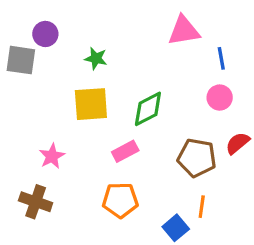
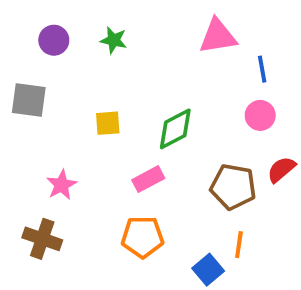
green star: (96, 58) -> (114, 40), moved
gray square: (21, 60) -> (29, 100), moved
yellow square: (91, 104) -> (108, 123), size x0.6

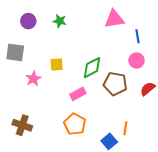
pink star: (62, 185) -> (33, 79), moved
brown pentagon: (233, 187) -> (115, 84), moved
orange pentagon: (143, 237) -> (75, 124), turned 30

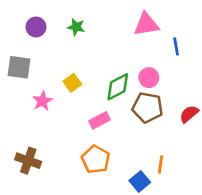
pink circle: (137, 60) -> (149, 78), moved
yellow square: (57, 65) -> (72, 83), turned -32

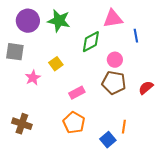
purple circle: (36, 27) -> (28, 21), size x1.5
green star: (76, 27) -> (59, 21), size x1.6
green diamond: (118, 87) -> (91, 42), moved

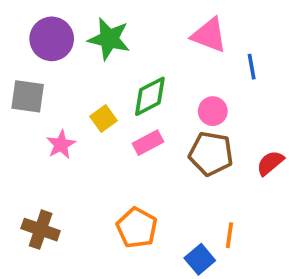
pink triangle: (113, 19) -> (209, 35), turned 30
green diamond: (91, 42) -> (150, 96), moved
pink rectangle: (77, 93) -> (148, 143), moved

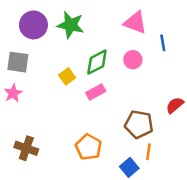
pink circle: (213, 111) -> (133, 60), moved
pink star: (61, 144) -> (13, 93), moved
brown pentagon: (211, 154) -> (139, 124), moved

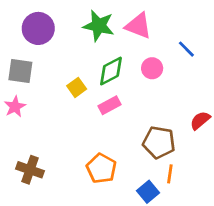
pink triangle: (135, 23) -> (138, 26), moved
green star: (71, 25) -> (99, 26), moved
blue line: (163, 43) -> (186, 49), turned -35

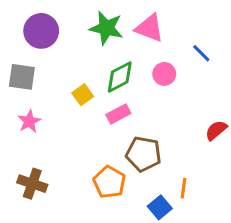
pink star: (15, 107) -> (29, 121), moved
brown pentagon: (159, 142) -> (143, 154), moved

